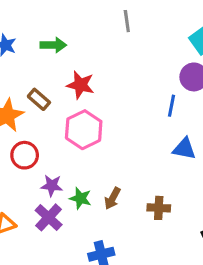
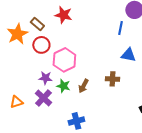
pink hexagon: (84, 130) -> (64, 60), moved
red circle: (25, 155) -> (41, 45), moved
brown cross: (159, 208) -> (112, 79), moved

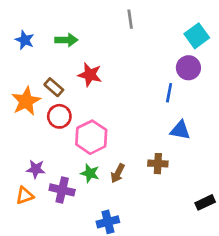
purple star: (45, 78) -> (36, 169), moved
purple cross: (43, 98) -> (62, 190), turned -30

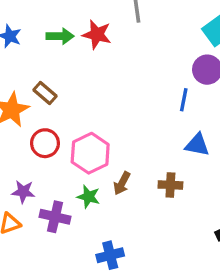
red star: (90, 75) -> (97, 34), moved
red circle: (59, 116) -> (45, 143), moved
brown arrow: (118, 173) -> (122, 183), moved

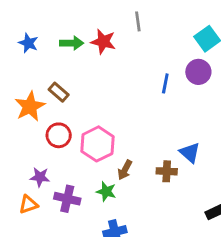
blue line: (184, 100) -> (165, 83), moved
blue triangle: (197, 145) -> (190, 153), moved, turned 30
green star: (88, 197) -> (106, 191), moved

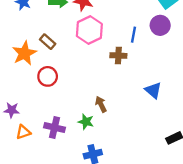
pink hexagon: (98, 144) -> (89, 30), moved
brown arrow: (125, 170) -> (101, 104), turned 126
brown cross: (167, 171) -> (118, 56), moved
purple star: (40, 177) -> (12, 110), moved

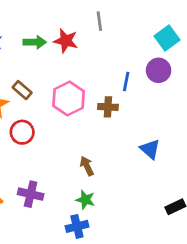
pink hexagon: (89, 30) -> (69, 98), moved
green star: (86, 122) -> (85, 200), moved

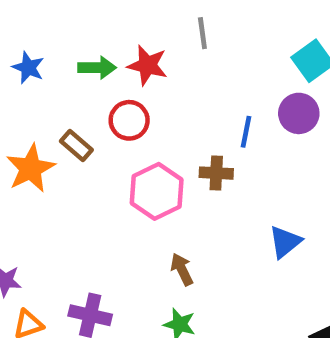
pink hexagon: (69, 98) -> (157, 191), moved
red circle: (22, 132) -> (129, 120), moved
blue triangle: (150, 149) -> (285, 242), turned 40

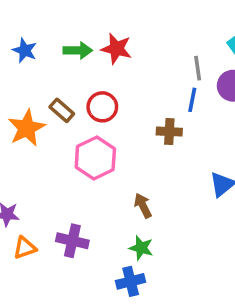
gray line: (202, 33) -> (198, 68), moved
red circle: (129, 120) -> (102, 107), moved
pink hexagon: (157, 191) -> (95, 158), moved

